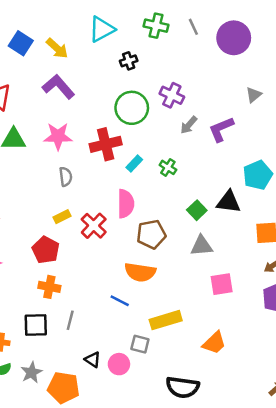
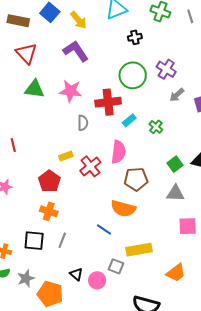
gray semicircle: (66, 177) -> (83, 123), moved

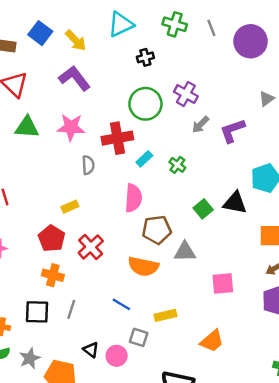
red cross: (90, 166) -> (91, 247), moved
gray triangle: (175, 193) -> (185, 252), moved
blue line: (104, 230) -> (121, 304), moved
yellow rectangle: (139, 250) -> (165, 315), size x0.7

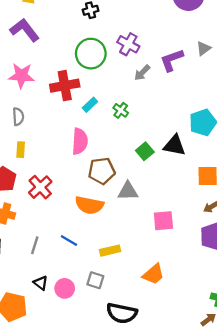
purple L-shape: (232, 131) -> (172, 60), moved
gray semicircle: (88, 165) -> (18, 117), moved
yellow rectangle: (70, 207) -> (21, 150), turned -63
gray line: (71, 309) -> (35, 245), moved
gray square: (139, 337) -> (95, 280), moved

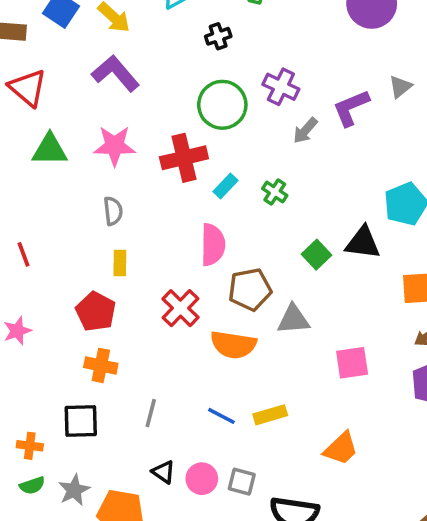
red cross: (40, 187) -> (181, 308), moved
blue line: (69, 241) -> (221, 416), moved
gray square: (95, 280) -> (242, 482), moved

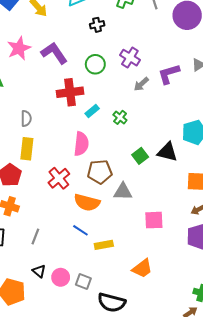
purple L-shape: (116, 73) -> (54, 53), moved
green circle: (222, 105) -> (95, 64), size x0.7
pink star: (115, 146) -> (19, 48), moved, turned -30
yellow rectangle: (120, 263) -> (27, 149), size x1.5
blue line: (221, 416) -> (80, 230), moved

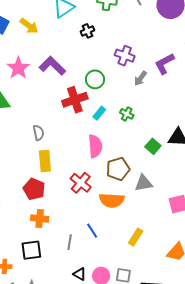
green circle: (95, 64) -> (95, 79), moved
blue line: (80, 230) -> (92, 231), moved, turned 35
yellow rectangle: (104, 245) -> (136, 237), turned -36

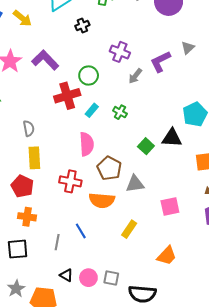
brown pentagon: (118, 169) -> (109, 168), turned -30
red cross: (81, 183) -> (70, 181), turned -30
yellow rectangle: (136, 237) -> (129, 229), moved

